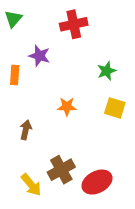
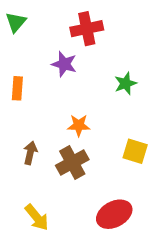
purple star: (39, 56) -> (64, 64), moved
yellow square: (115, 108) -> (135, 151), moved
brown cross: (61, 170) -> (72, 163), moved

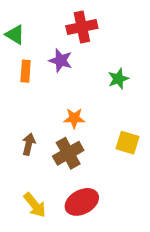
green triangle: (16, 22) -> (15, 35), moved, turned -40
orange rectangle: (17, 88) -> (26, 71), moved
red ellipse: (114, 214) -> (82, 202), moved

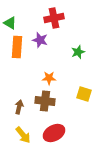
orange rectangle: (26, 71) -> (17, 47), size x1.5
brown arrow: (29, 144) -> (19, 107), moved
brown cross: (68, 153) -> (45, 101), turned 36

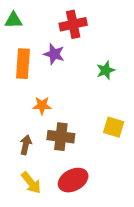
green triangle: (10, 23) -> (14, 20), moved, turned -32
orange star: (49, 78) -> (42, 106), moved

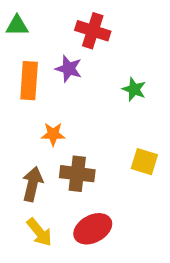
red cross: (73, 24) -> (93, 31), turned 30
green star: (106, 70) -> (134, 89), turned -30
brown arrow: (26, 145) -> (32, 184), size x1.4

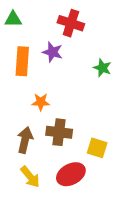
yellow square: (144, 162) -> (97, 148), moved

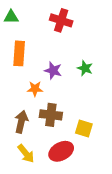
purple star: (53, 52) -> (53, 71), moved
green star: (102, 68) -> (85, 68), moved

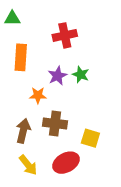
red cross: (61, 20) -> (65, 35), moved, turned -30
green star: (85, 68) -> (81, 75), moved
purple star: (53, 71) -> (57, 76), turned 30

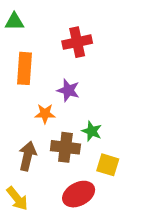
green star: (81, 75) -> (92, 131), moved
purple star: (57, 76) -> (68, 90), turned -30
yellow arrow: (28, 165) -> (17, 198), moved

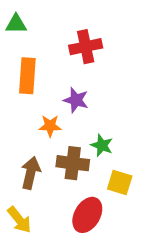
red ellipse: (79, 194) -> (87, 215), turned -32

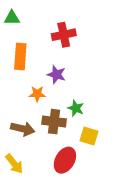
brown arrow: (31, 173) -> (23, 129), turned 90

